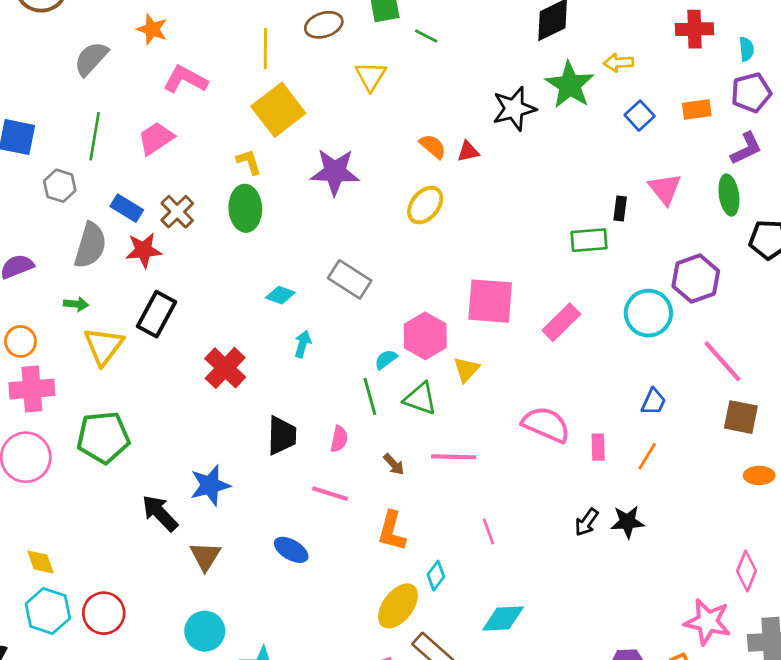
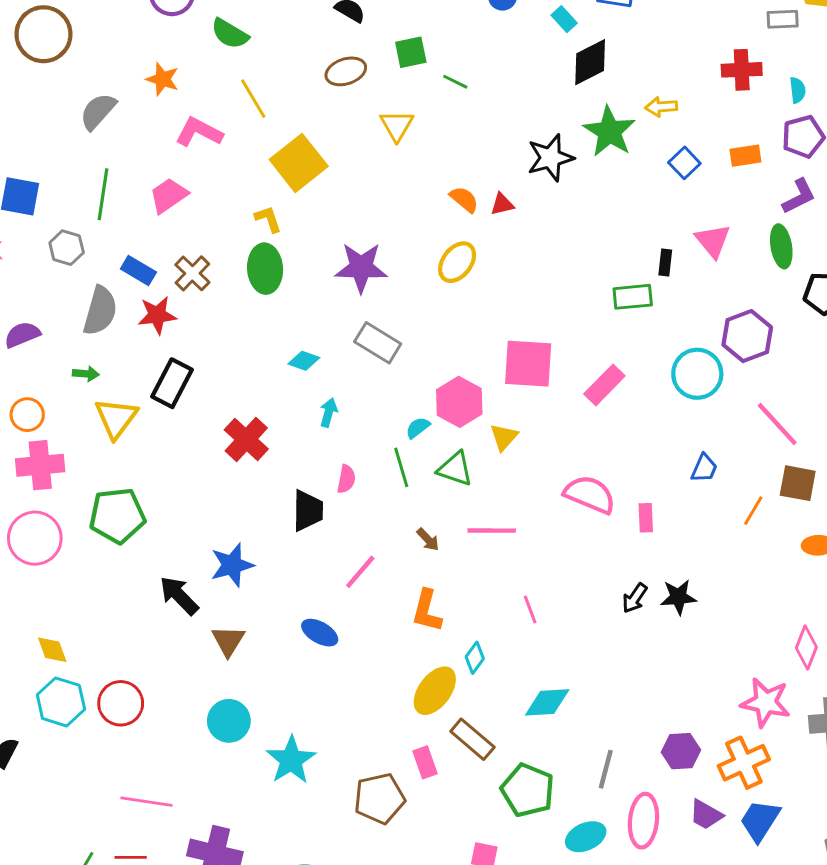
yellow line: (265, 49) -> (253, 99), moved, turned -30
purple star: (335, 172) -> (361, 268), moved
pink semicircle: (339, 439) -> (346, 479), moved
orange line: (647, 456) -> (753, 511), moved
pink line: (330, 494) -> (360, 572), turned -66

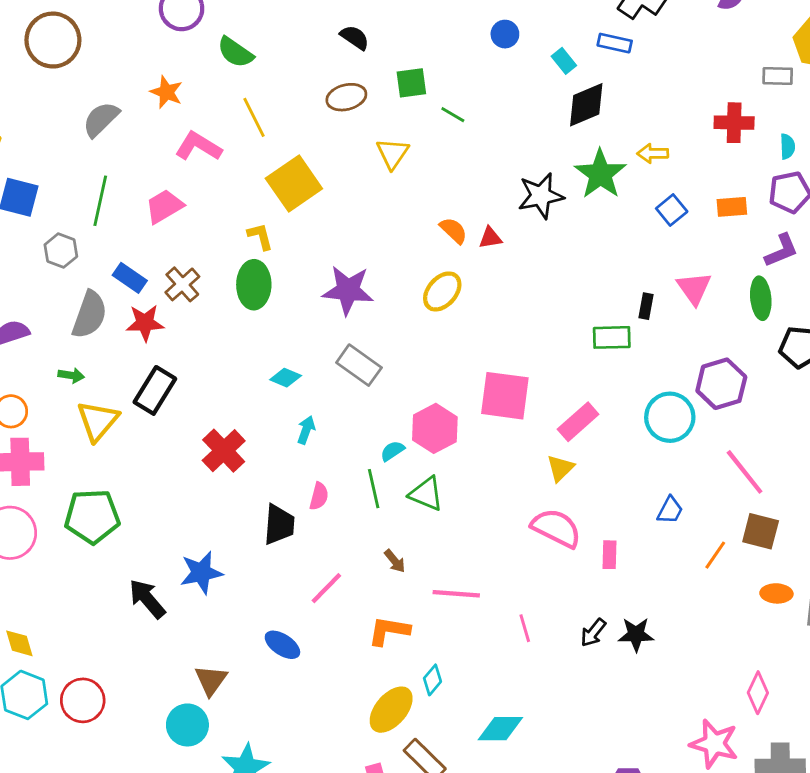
yellow triangle: (504, 437) -> (560, 468), moved
pink line: (492, 531) -> (456, 594), moved
pink line: (530, 610) -> (525, 628), moved
orange L-shape: (427, 611) -> (389, 631), turned 81
brown triangle: (228, 641) -> (211, 680), moved

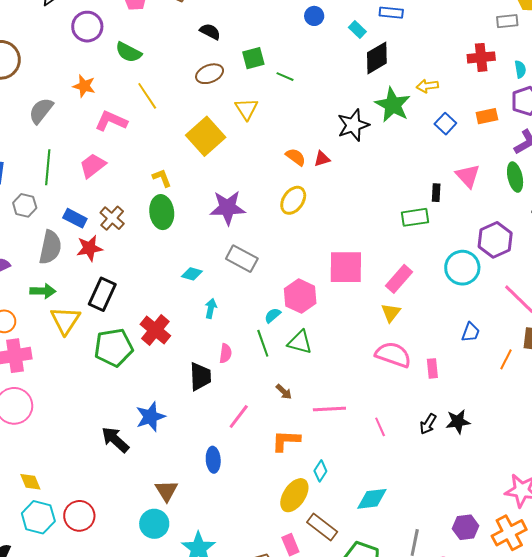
yellow square: (294, 184) -> (206, 136), moved
green arrow: (71, 375) -> (43, 291), size x1.4
green pentagon: (92, 516) -> (114, 347), moved
blue ellipse: (282, 645) -> (213, 460), turned 60

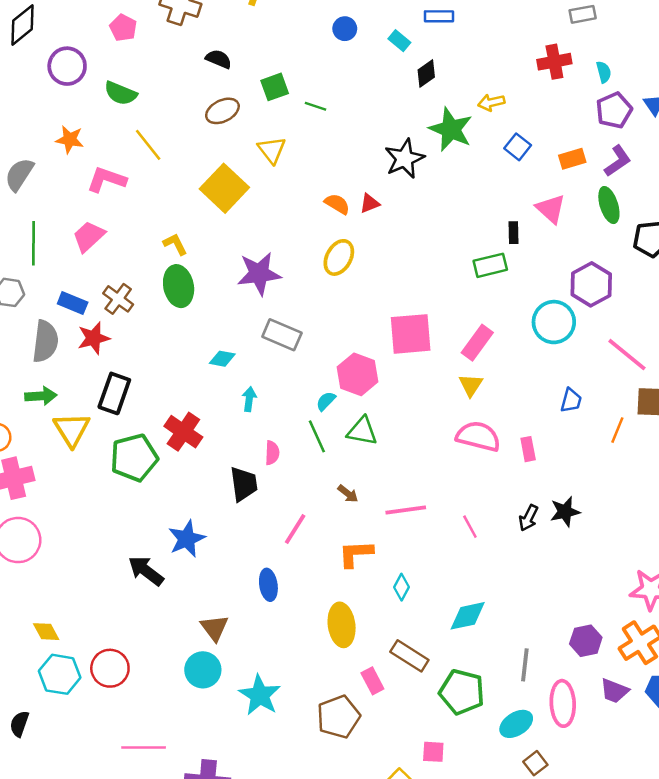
black diamond: (377, 58) -> (426, 74), size x0.7
orange rectangle: (487, 116) -> (572, 159), moved
yellow ellipse: (294, 495) -> (342, 625), moved, turned -36

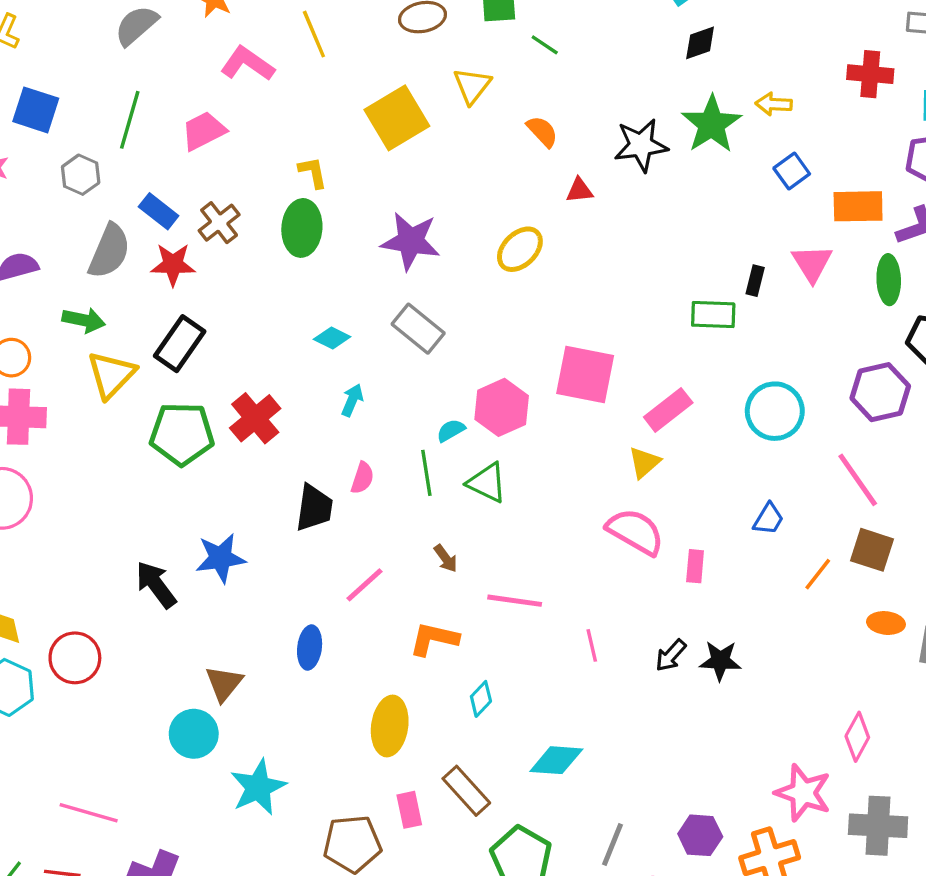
orange rectangle: (572, 159) -> (858, 206), size x1.4
orange semicircle: (337, 204) -> (542, 131), moved
purple hexagon: (591, 284) -> (880, 392), moved
red circle: (110, 668) -> (75, 658), moved

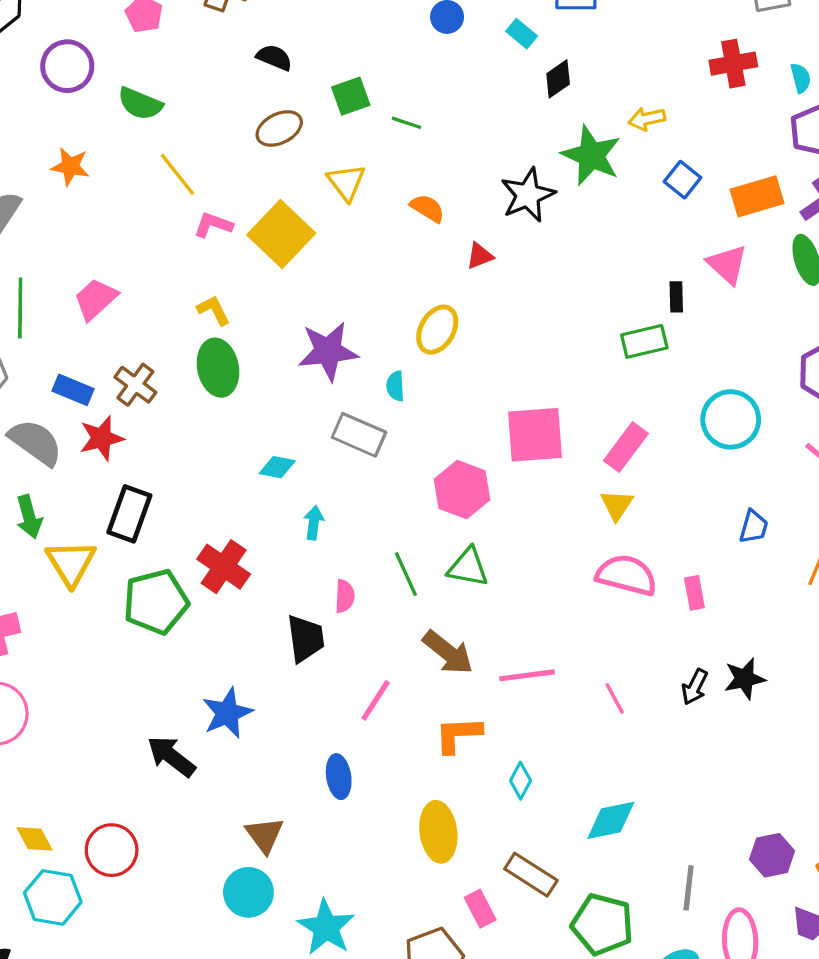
pink L-shape: (247, 64) -> (213, 225), moved, size x0.7
gray semicircle: (109, 251) -> (36, 442), turned -62
green arrow: (84, 320) -> (29, 517), turned 78
cyan semicircle: (451, 430) -> (395, 386), moved, turned -48
brown arrow: (446, 558) -> (448, 653), size x1.8

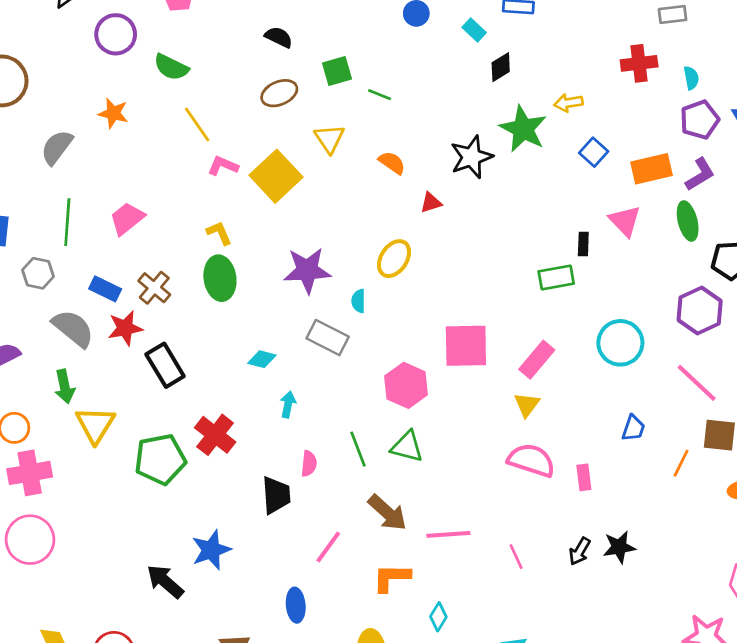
black rectangle: (129, 514) -> (165, 365), moved, turned -54

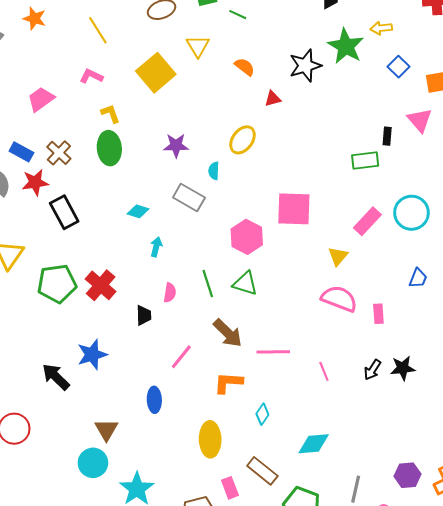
pink L-shape: (223, 166) -> (91, 76), moved
purple star: (307, 270) -> (176, 145), size x0.7
pink rectangle: (537, 360) -> (367, 221), moved
red cross: (215, 435) -> (101, 285), moved
black trapezoid: (276, 495) -> (144, 315), size x0.7

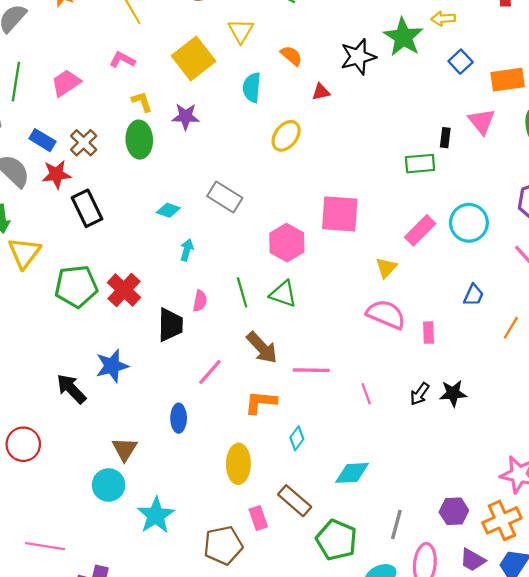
purple star: (176, 145) -> (186, 116), moved
cyan semicircle: (214, 171) -> (252, 87), moved, size x1.5
black trapezoid: (144, 315) -> (170, 325), size x1.5

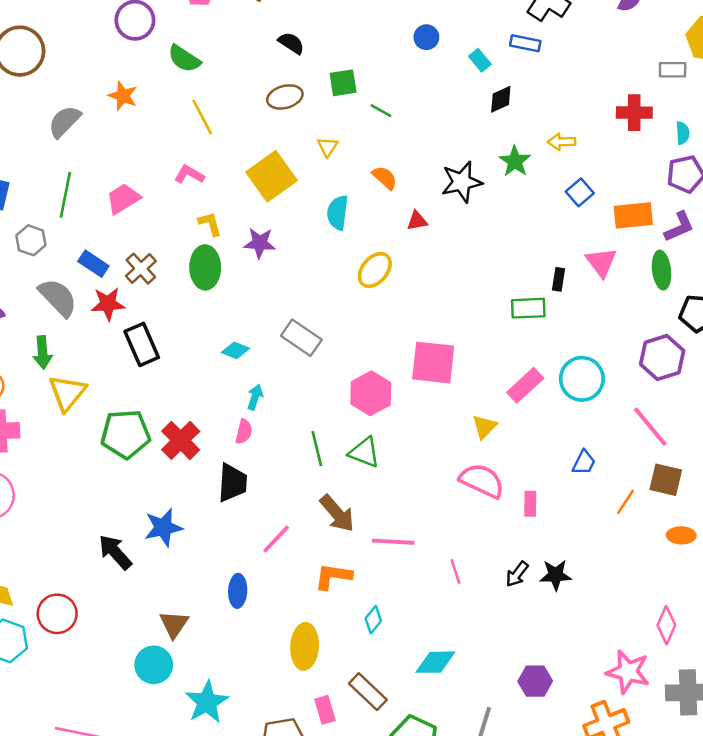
yellow triangle: (241, 31) -> (327, 147), size x0.7
green star: (403, 37) -> (515, 161), size x0.7
pink semicircle: (200, 301) -> (244, 432), moved
purple hexagon: (454, 511) -> (535, 681), moved

